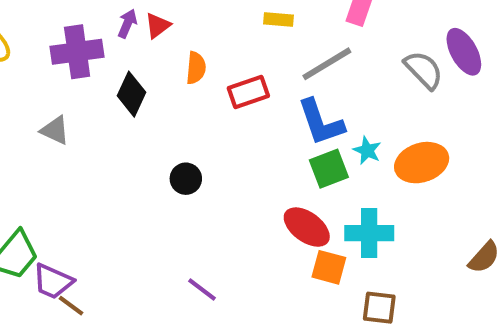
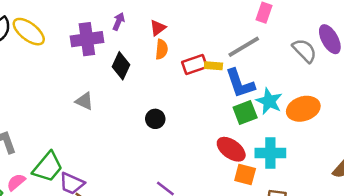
yellow rectangle: (279, 20) -> (213, 66), moved
red triangle: (158, 26) -> (158, 28), moved
gray triangle: (55, 130) -> (84, 101), moved
cyan star: (367, 150) -> (269, 101), size x1.5

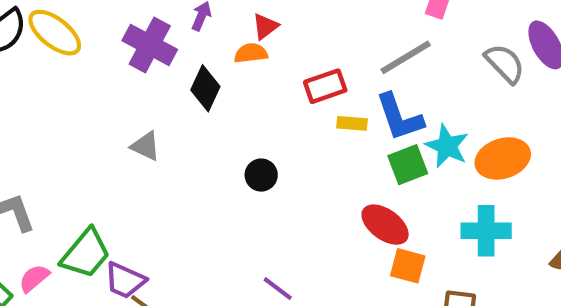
purple cross: (87, 39) -> (150, 45), turned 36
orange semicircle: (162, 49) -> (251, 53), moved, turned -102
yellow rectangle: (213, 66) -> (352, 123), moved
cyan cross: (270, 153) -> (486, 231), moved

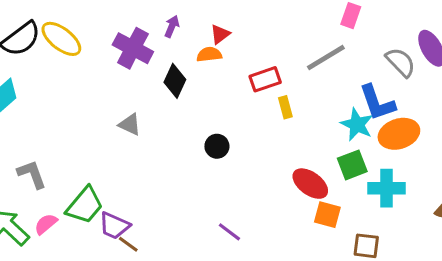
blue L-shape: (399, 117) -> (377, 103), moved
yellow rectangle: (352, 123) -> (285, 107), turned 70
green square: (408, 165) -> (352, 165), moved

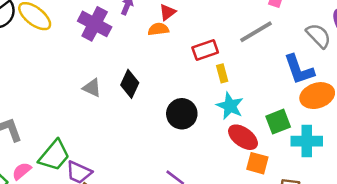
black diamond: (175, 81) -> (130, 84), moved
cyan star: (357, 124) -> (230, 106), moved
black circle: (217, 146) -> (182, 114), moved, size x1.5

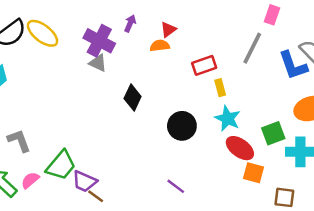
gray line: (256, 32) -> (252, 48), turned -32
blue L-shape: (299, 70) -> (293, 65), moved
gray triangle: (92, 88) -> (98, 63), moved

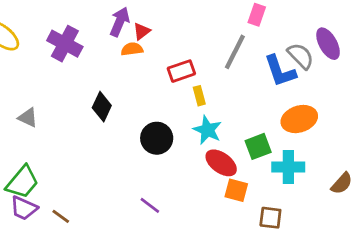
purple arrow: (130, 23) -> (120, 22), moved, size x1.5
gray triangle: (98, 63) -> (28, 118), moved
purple trapezoid: (84, 181) -> (24, 208), moved

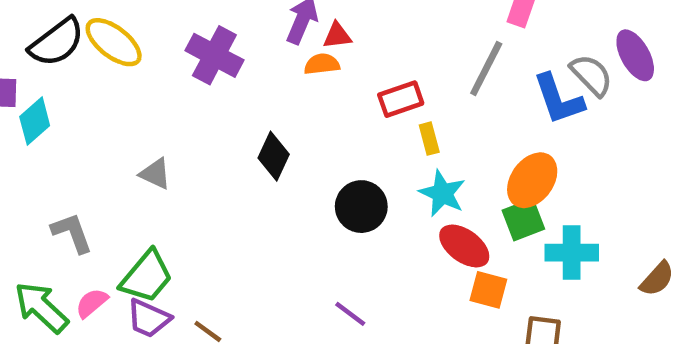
red triangle: (142, 31) -> (337, 36), turned 30
orange ellipse: (299, 119) -> (532, 180), moved, turned -36

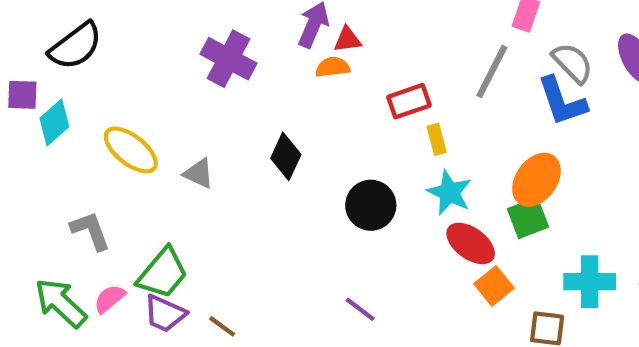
yellow ellipse: (114, 42) -> (131, 150), moved
gray semicircle: (591, 75) -> (573, 63), moved
gray triangle: (155, 174) -> (199, 173), moved
cyan cross: (572, 253) -> (590, 282), moved
orange square: (488, 290) -> (494, 286), turned 36

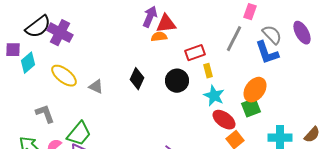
red triangle: (347, 40) -> (166, 24), size x1.5
purple cross: (228, 59) -> (60, 33), moved
black circle: (371, 205) -> (177, 81), moved

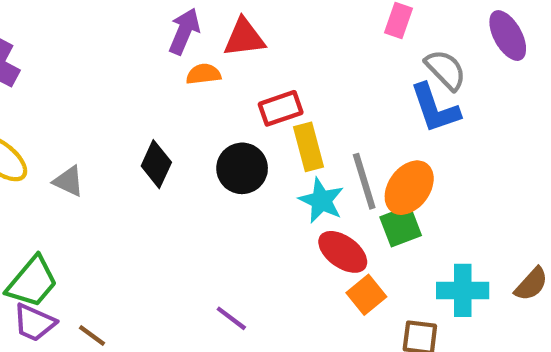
red triangle: (166, 24) -> (244, 38), moved
purple ellipse: (302, 33) -> (508, 36), moved
gray line: (234, 39) -> (364, 181), moved, turned -44
yellow rectangle: (208, 71) -> (308, 147), size x1.5

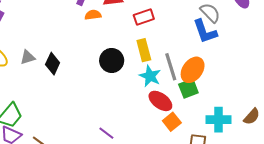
red rectangle: (281, 108) -> (144, 17), moved
black diamond: (156, 164) -> (53, 64), moved
gray triangle: (69, 181) -> (28, 57), moved, turned -42

